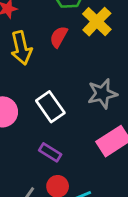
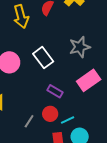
purple rectangle: (50, 152) -> (55, 91), moved

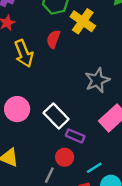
white rectangle: (43, 58) -> (56, 116), moved
red circle: (50, 114) -> (65, 157), moved

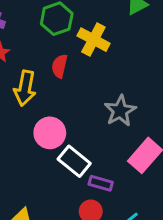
yellow arrow: (24, 53) -> (25, 88), turned 40
pink circle: (17, 109) -> (50, 133), moved

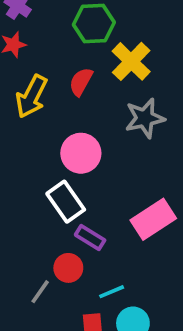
gray star: (120, 111) -> (145, 118), moved
pink circle: (50, 133) -> (81, 153), moved

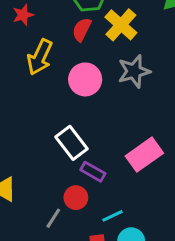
red semicircle: (81, 82) -> (82, 29), moved
pink circle: (81, 153) -> (85, 79), moved

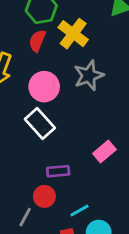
white rectangle: (71, 143) -> (40, 124), moved
pink rectangle: (144, 155) -> (104, 152), size x0.7
purple rectangle: (93, 172) -> (58, 171), turned -30

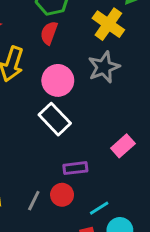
yellow cross: (73, 34) -> (108, 24), moved
gray line: (25, 217) -> (34, 201), moved

